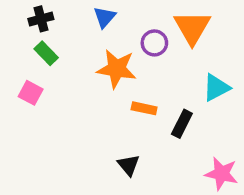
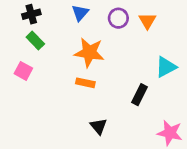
orange triangle: (192, 27) -> (147, 21), size x0.6
purple circle: (154, 43) -> (118, 18), moved
orange rectangle: (144, 108) -> (85, 83), moved

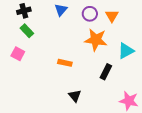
orange star: (89, 52) -> (96, 40), moved

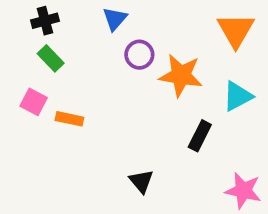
purple circle: (90, 14) -> (139, 55), moved
orange triangle: (112, 16) -> (236, 30), moved, size x1.5
orange rectangle: (65, 63) -> (69, 119), moved

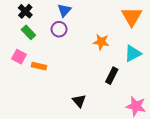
black cross: (45, 21) -> (25, 11), turned -32
purple circle: (139, 55) -> (59, 29), moved
orange star: (181, 75) -> (101, 42), size x0.7

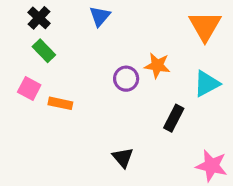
purple circle: (59, 29) -> (126, 79), moved

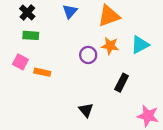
orange triangle: (205, 26) -> (109, 16), moved, turned 40
green rectangle: (44, 51) -> (31, 35), turned -42
cyan triangle: (207, 84) -> (140, 45), moved

